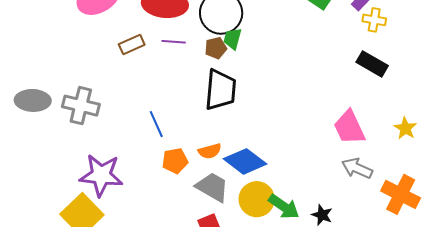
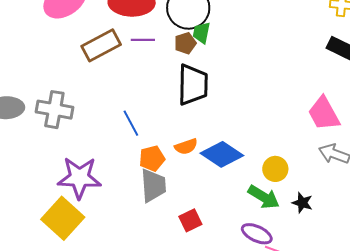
brown rectangle: (132, 45) -> (101, 45), size x1.5
gray trapezoid: (212, 187) -> (153, 185), moved, turned 60
yellow circle: (257, 199) -> (275, 169), moved, size x0.7

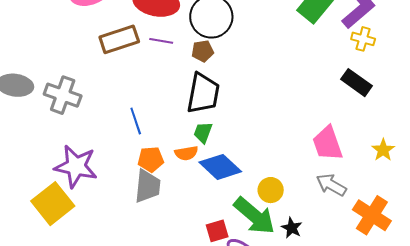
green trapezoid: (201, 33) -> (203, 132), moved
green arrow: (264, 197) -> (254, 216), size x1.4
red square: (190, 220) -> (217, 231), moved

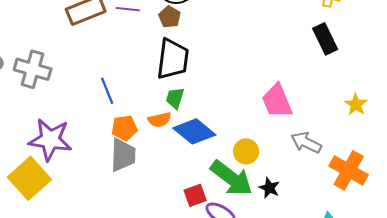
brown pentagon: (203, 51) -> (170, 17), turned -30
black rectangle: (357, 83) -> (325, 39), turned 32
pink trapezoid: (328, 143) -> (277, 101), moved

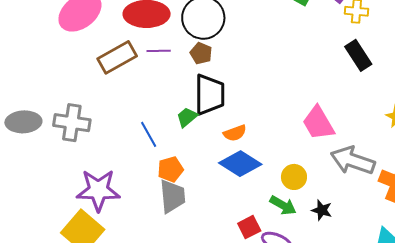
green trapezoid: (175, 98) -> (187, 117), moved, turned 40
orange semicircle: (160, 120) -> (235, 133), moved
gray arrow: (306, 143) -> (353, 161), size x1.4
green arrow: (231, 178) -> (283, 205), size x0.6

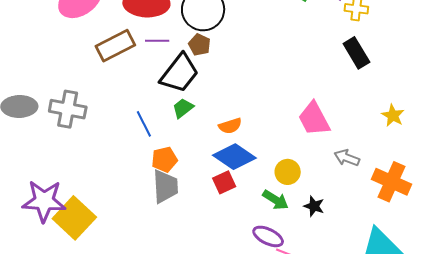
black trapezoid: (210, 95) -> (179, 73), moved, turned 36
gray arrow: (353, 161) -> (347, 158), size x0.6
purple star: (98, 190) -> (44, 201), moved
red square: (249, 227) -> (224, 182), moved

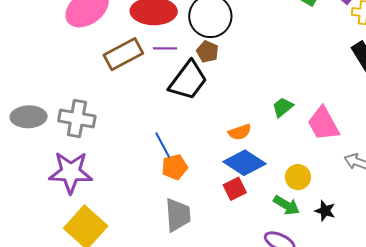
green trapezoid: (183, 108) -> (283, 107), moved
blue line: (144, 124) -> (163, 145), moved
gray trapezoid: (165, 187) -> (178, 215), moved
purple star: (44, 201) -> (71, 172), moved

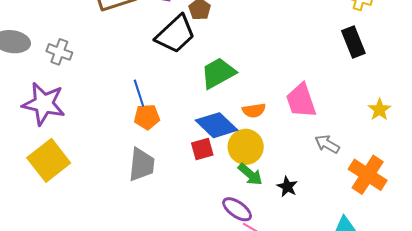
green trapezoid: (283, 107) -> (218, 73), moved, size x1.6
gray cross: (77, 118) -> (59, 52), size x0.7
orange semicircle: (240, 132) -> (254, 110), moved
yellow circle: (298, 177) -> (246, 147), moved, size x1.4

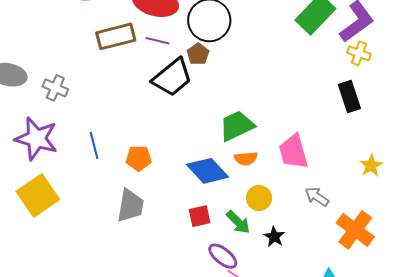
green trapezoid: (218, 73) -> (237, 126), moved
blue line: (139, 93) -> (94, 145), moved
yellow circle: (246, 147) -> (259, 198), moved, size x0.7
red square: (202, 149) -> (200, 216), moved

